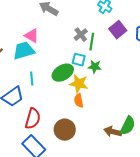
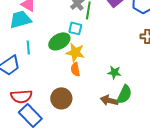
green star: (95, 67) -> (114, 72), moved
red semicircle: (33, 119) -> (21, 96), moved, turned 70

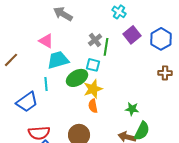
cyan trapezoid: (20, 19) -> (58, 60), moved
yellow star: (75, 52) -> (93, 89), turned -30

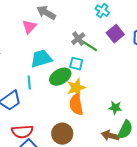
pink triangle: (46, 41) -> (29, 27), moved, turned 42
green line: (106, 47) -> (89, 46), turned -66
orange semicircle: (93, 106) -> (76, 105), size x1.5

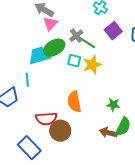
pink triangle: (29, 27) -> (50, 24), moved
green ellipse: (60, 77) -> (54, 48), moved
yellow star: (76, 88) -> (92, 65), moved
red semicircle: (22, 132) -> (46, 119), moved

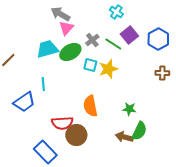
green line: (87, 43) -> (113, 44), moved
cyan trapezoid: (39, 56) -> (47, 49), moved

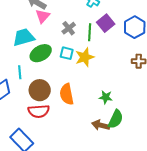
green line: (113, 44) -> (90, 32), turned 60
green ellipse: (70, 52) -> (41, 53), moved
brown circle: (76, 135) -> (40, 90), moved

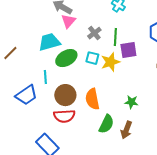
purple square: (106, 23) -> (128, 50), moved, turned 30
green semicircle: (116, 119) -> (106, 124), moved
brown arrow: (101, 125) -> (126, 130), turned -84

